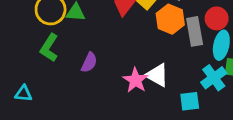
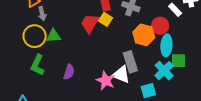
orange hexagon: (170, 19) -> (144, 35), moved
gray rectangle: (195, 31) -> (130, 62), moved

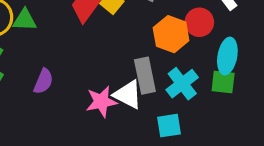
cyan ellipse: (166, 45) -> (227, 56), moved
cyan cross: (164, 71) -> (182, 84), moved
pink star: (106, 80) -> (101, 102), turned 30

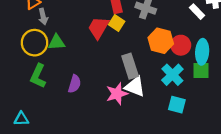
red circle: (199, 22) -> (181, 45), moved
gray rectangle: (145, 76) -> (130, 66), moved
cyan square: (169, 126) -> (177, 105), moved, turned 30

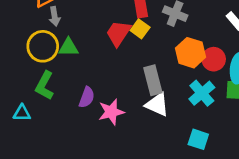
pink star: (117, 94) -> (111, 112), moved
cyan square: (177, 105) -> (198, 139), moved
cyan triangle: (21, 119) -> (22, 113), moved

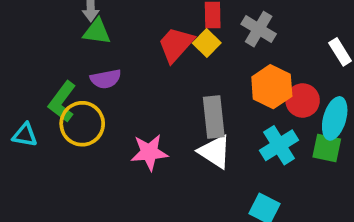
yellow circle: (43, 46) -> (82, 124), moved
green triangle: (68, 47) -> (97, 32), moved
purple semicircle: (87, 97) -> (106, 79), moved, turned 50

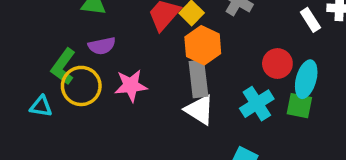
orange hexagon: (272, 87) -> (203, 45), moved
cyan triangle: (25, 135) -> (41, 106), moved
pink star: (149, 152) -> (131, 86), moved

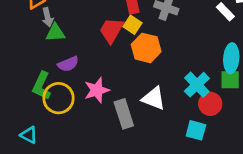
red circle: (277, 64) -> (210, 104), moved
gray rectangle: (198, 79) -> (124, 114), moved
cyan triangle: (41, 106) -> (29, 135), moved, turned 30

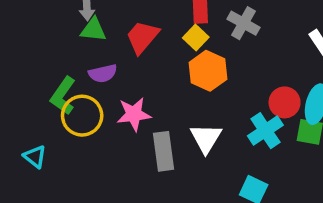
red trapezoid: (111, 30) -> (142, 37), moved
white triangle: (154, 98) -> (206, 138), turned 30
red circle: (210, 104) -> (285, 102), moved

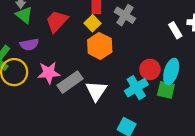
green triangle: (93, 30) -> (24, 15), turned 30
gray rectangle: (164, 151) -> (70, 82), moved, turned 60

